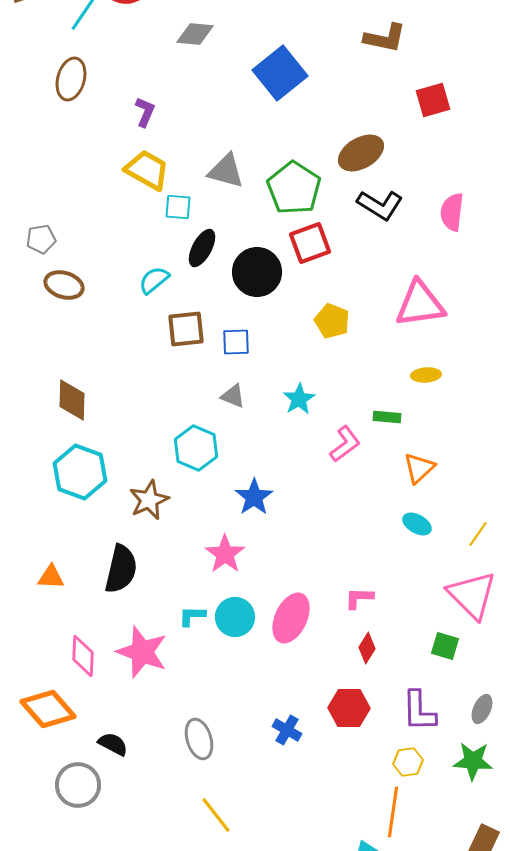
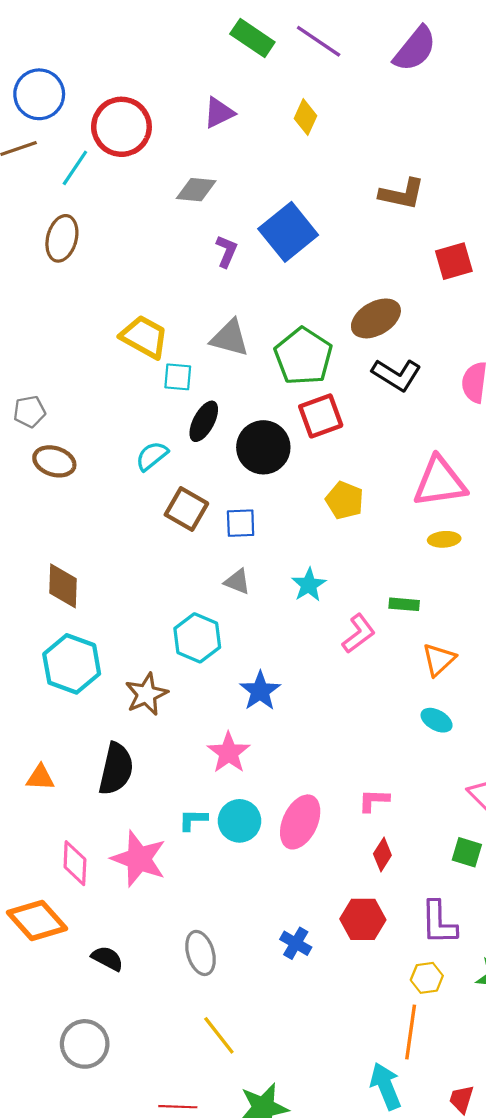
purple L-shape: (145, 112) -> (226, 251), moved
brown square: (186, 329) -> (186, 509), turned 36
yellow ellipse: (426, 375) -> (444, 539), moved
gray circle: (78, 785) -> (85, 1044), moved

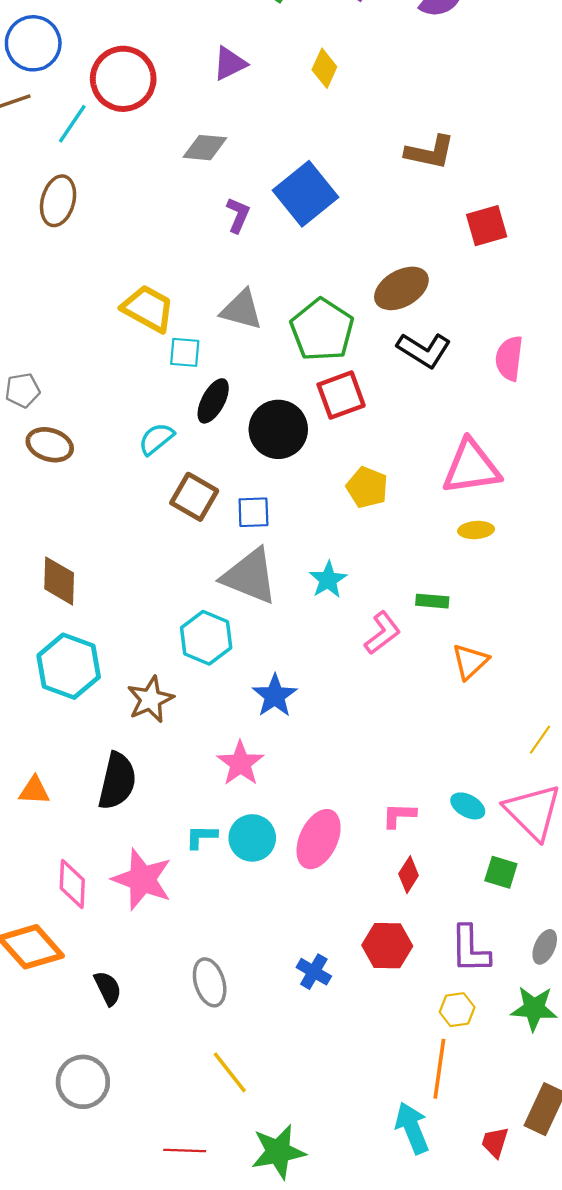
gray triangle: (237, 582) -> (250, 576), size x2.0
cyan ellipse: (437, 720) -> (468, 806), moved
black semicircle: (107, 958) -> (108, 988), turned 36

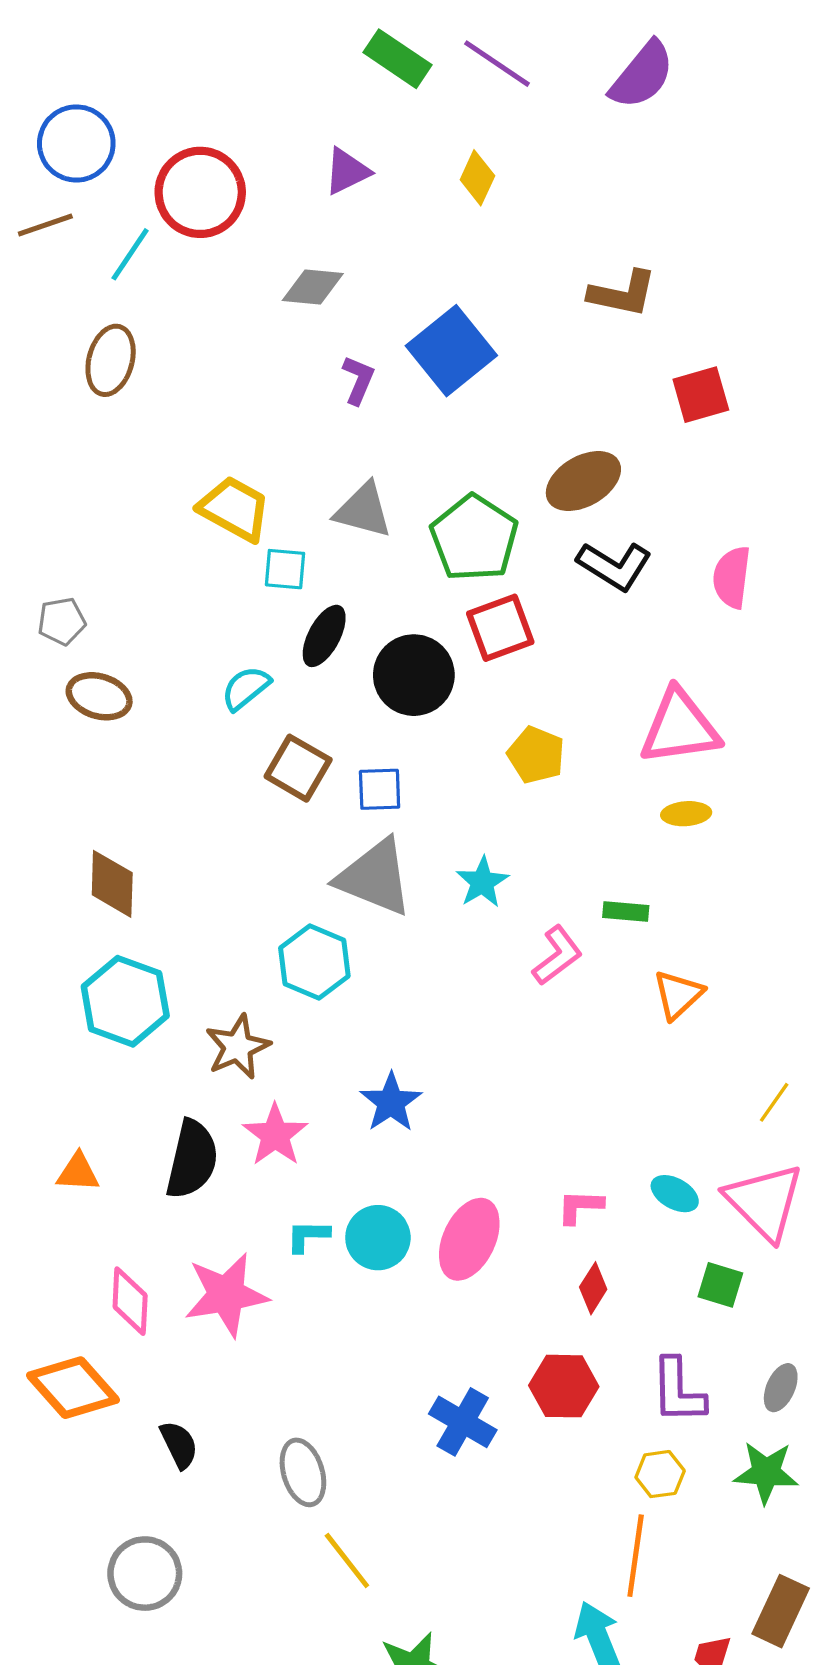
blue star: (275, 696) -> (391, 1102), moved
pink star: (240, 763) -> (275, 1135), moved
pink star: (142, 879) -> (226, 1295), turned -30
blue cross: (314, 972) -> (463, 1422), size x1.4
gray ellipse: (210, 982) -> (303, 1472), moved

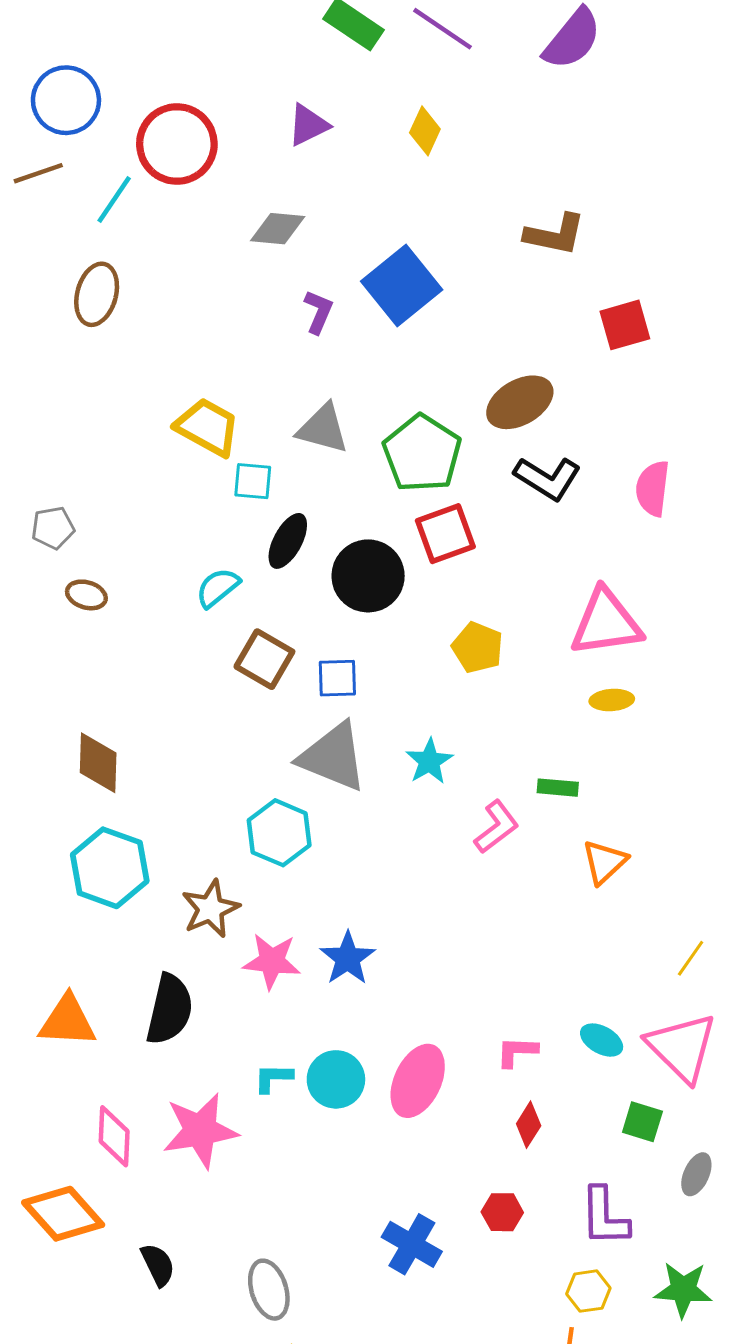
brown ellipse: (99, 696) -> (86, 595), size x0.7
pink star: (275, 1135) -> (272, 961), moved, turned -30
orange triangle: (78, 1172) -> (67, 1021), size x1.5
red hexagon: (564, 1386) -> (502, 1212), size x0.7
gray ellipse: (781, 1388) -> (696, 1174), moved

